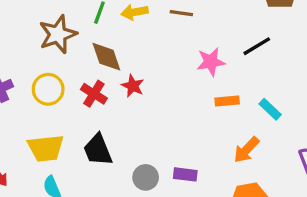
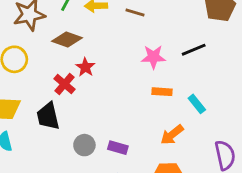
brown diamond: (106, 57) -> (67, 39), turned -60
red cross: (94, 94) -> (65, 84), moved

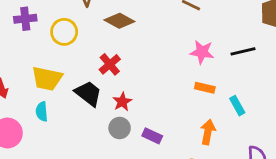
red star: (85, 67) -> (122, 102), moved
black trapezoid: (48, 116) -> (88, 93), turned 132
orange arrow: (172, 135) -> (208, 132), turned 130

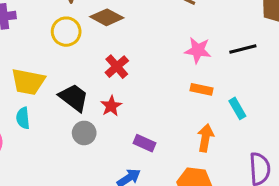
yellow circle: (64, 32) -> (66, 32), moved
red cross: (110, 64) -> (117, 67), moved
gray circle: (120, 128) -> (84, 133), moved

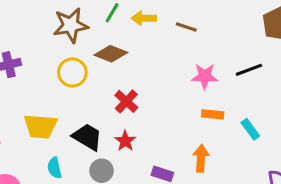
cyan semicircle: (23, 118) -> (54, 168), moved
orange arrow: (205, 138) -> (201, 158), moved

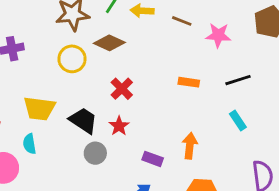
black line: (249, 70) -> (238, 80), moved
pink star: (205, 76) -> (218, 35), moved
orange rectangle: (213, 114) -> (189, 82), moved
cyan semicircle: (54, 168) -> (30, 144), moved

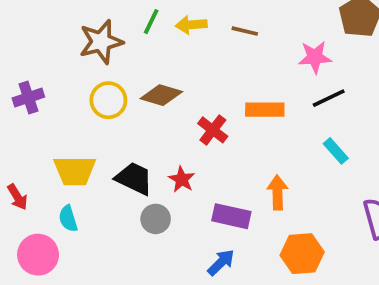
pink star: (218, 35) -> (315, 57), moved
brown diamond: (109, 43) -> (161, 95), moved
orange rectangle: (189, 82) -> (265, 110), size x1.4
red cross: (122, 89) -> (213, 130), moved
purple rectangle: (153, 159) -> (231, 216), size x1.4

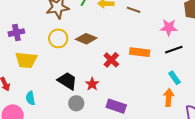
yellow trapezoid: (75, 171) -> (26, 60), moved
orange arrow: (277, 192) -> (169, 97), moved

